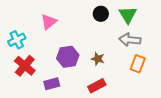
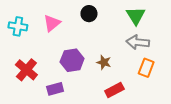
black circle: (101, 14) -> (89, 14), moved
cyan cross: (17, 40) -> (18, 26), moved, turned 36
red rectangle: (97, 86) -> (114, 90), moved

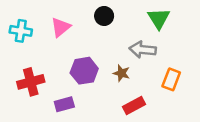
gray arrow: (138, 42) -> (143, 50), moved
red cross: (26, 70) -> (31, 82), turned 35

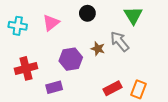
gray arrow: (143, 50) -> (120, 41), turned 45
brown star: (121, 73) -> (98, 49), moved
orange rectangle: (171, 79) -> (138, 89), moved

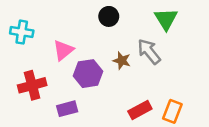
pink triangle: (51, 23) -> (63, 50), moved

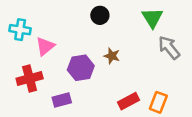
pink triangle: (63, 50) -> (45, 46), moved
gray arrow: (149, 52) -> (169, 48), moved

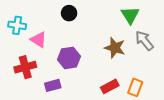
black circle: (100, 15) -> (69, 13), moved
pink triangle: (45, 46) -> (39, 40), turned -48
brown star: (112, 56) -> (115, 48), moved, size x1.5

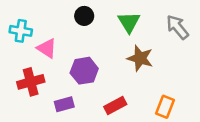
green triangle: (130, 15) -> (129, 22), moved
gray arrow: (144, 41) -> (177, 27), moved
red rectangle: (110, 86) -> (115, 106), moved

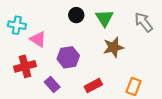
black circle: (84, 16) -> (76, 15), moved
brown star: (140, 58) -> (113, 47), turned -30
purple rectangle: (64, 104) -> (52, 84), turned 63

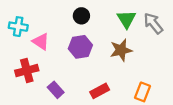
green triangle: (104, 18) -> (126, 19), moved
purple hexagon: (68, 57) -> (80, 47), moved

